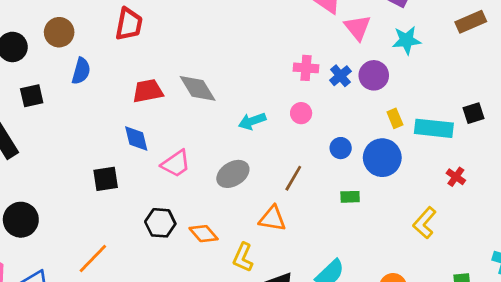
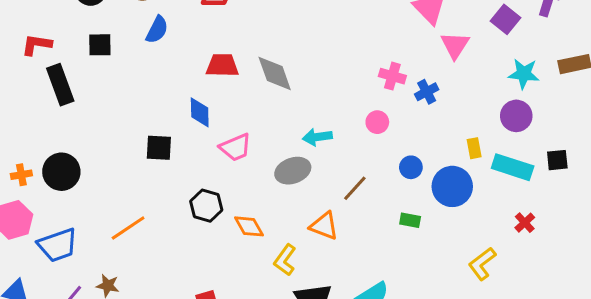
cyan star: (407, 40) -> (524, 74), moved
purple circle: (374, 75) -> (516, 116), moved
cyan arrow: (252, 121) -> (317, 137), moved

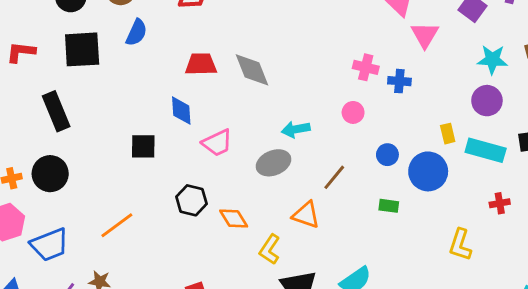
black square: (100, 45) -> (82, 49), size x1.6
black rectangle: (60, 85) -> (56, 111), moved
blue cross: (427, 92) -> (399, 81), turned 35
red cross: (525, 223) -> (500, 203), turned 36
yellow L-shape: (482, 264) -> (460, 245), turned -32

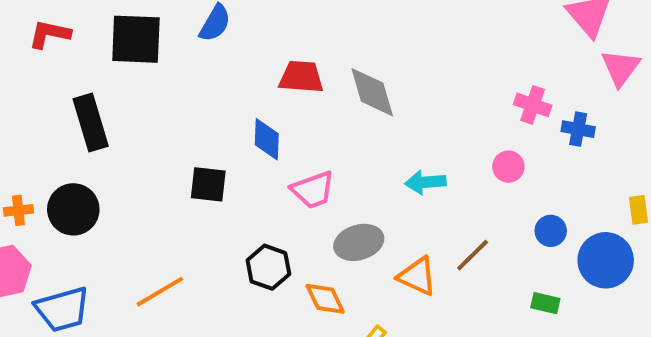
gray ellipse: (274, 163) -> (359, 242), moved
orange triangle: (306, 215) -> (417, 276), moved

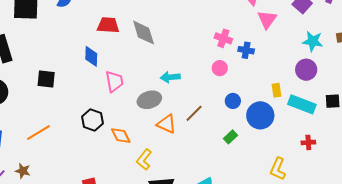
pink circle: (508, 167) -> (220, 68), moved
black square: (208, 184) -> (46, 79), moved
pink trapezoid: (313, 190) -> (114, 81), turned -80
gray ellipse: (359, 242) -> (149, 100), moved
green rectangle: (545, 303) -> (230, 137), turned -56

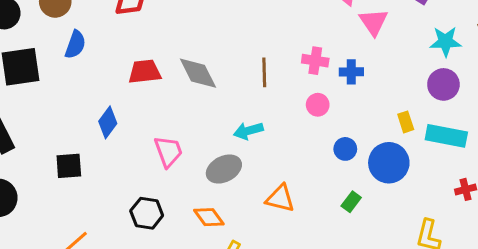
blue diamond: (91, 56) -> (108, 122), moved, turned 45
brown line: (194, 113) -> (264, 72), moved, turned -36
orange triangle: (167, 124) -> (280, 198), moved
orange diamond: (121, 136) -> (209, 217), moved

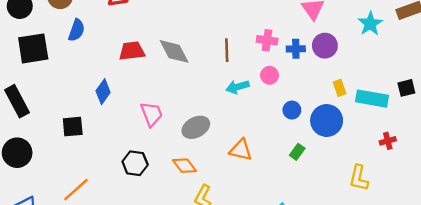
cyan star: (445, 42) -> (370, 24), turned -30
purple circle: (443, 84) -> (325, 46), moved
cyan arrow: (248, 131) -> (238, 87), moved

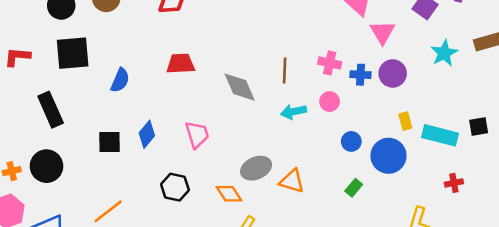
blue semicircle: (77, 30) -> (120, 80), moved
gray diamond: (174, 51) -> (240, 87), moved
blue diamond: (103, 92) -> (147, 134), moved
gray ellipse: (196, 127) -> (256, 168), moved

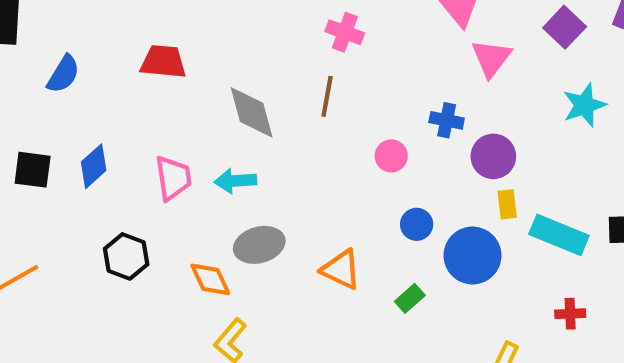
pink cross: (330, 63) -> (345, 32), moved
purple circle: (393, 73) -> (493, 156), moved
cyan arrow: (294, 112) -> (235, 181), moved
orange triangle: (292, 181) -> (341, 269), moved

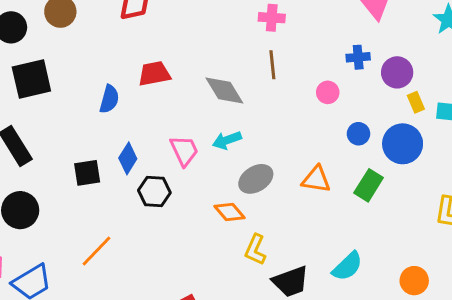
blue semicircle: (63, 74) -> (109, 99), moved
black hexagon: (126, 256) -> (154, 191), moved
green rectangle: (410, 298) -> (369, 185), size x1.5

